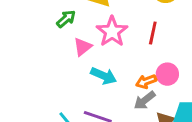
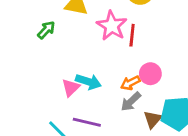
pink star: (112, 32) -> (112, 26), moved
pink triangle: (83, 47) -> (71, 88), moved

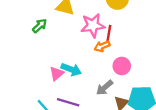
pink star: (112, 26) -> (93, 25), turned 30
orange arrow: (130, 83) -> (102, 46), moved

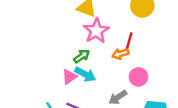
pink star: (93, 25) -> (96, 31), moved, turned -30
green arrow: (40, 26) -> (82, 56), moved

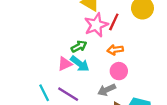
red line: (129, 42) -> (114, 22), moved
pink circle: (138, 77) -> (119, 71), moved

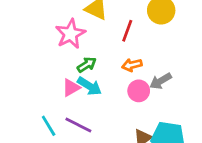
pink star: (96, 25) -> (70, 34), moved
gray arrow: (107, 90) -> (161, 81), moved

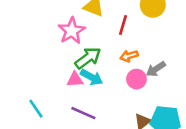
green arrow: (87, 65) -> (88, 58), size x1.5
pink triangle: (71, 88) -> (75, 80), turned 30
cyan line: (49, 126) -> (36, 109), moved

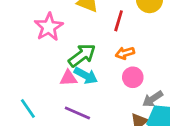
pink star: (72, 31) -> (49, 27), moved
gray arrow: (156, 69) -> (153, 99), moved

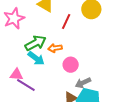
orange arrow: (125, 53) -> (55, 48), moved
pink triangle: (68, 78) -> (16, 74), moved

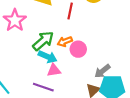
pink circle: (71, 65) -> (78, 49), moved
pink triangle: (16, 74) -> (54, 70), moved

